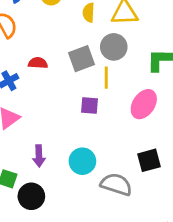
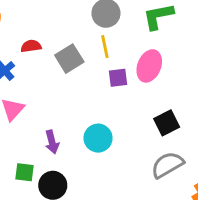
gray square: (82, 59) -> (69, 59), moved
purple square: (90, 106) -> (118, 78), moved
gray semicircle: (116, 184) -> (167, 165), moved, turned -36

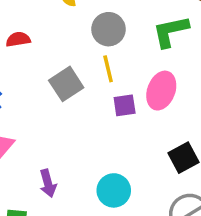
red semicircle: (31, 46) -> (18, 39), moved
cyan circle: (98, 138) -> (114, 190), moved

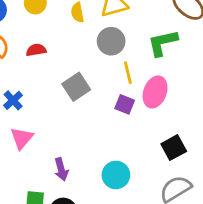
yellow line: (108, 69) -> (128, 73), moved
purple square: (125, 105) -> (125, 104), turned 30

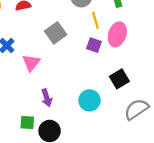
pink triangle: (22, 138) -> (31, 63), moved
black square: (174, 148) -> (119, 79), moved

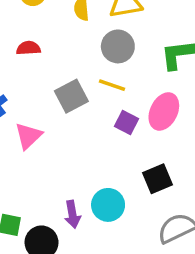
yellow line: (95, 20) -> (112, 85), moved, turned -63
purple arrow: (47, 98) -> (72, 214), moved

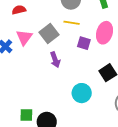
pink triangle: (28, 136) -> (24, 37), moved
purple arrow: (72, 214) -> (55, 60), moved

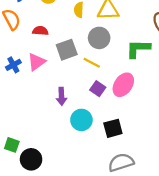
gray square: (49, 33) -> (67, 50), moved
cyan circle: (82, 93) -> (81, 120), moved

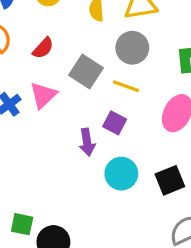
red semicircle: (40, 31) -> (43, 48), turned 136
gray square: (67, 50) -> (86, 71), turned -30
purple square: (98, 89) -> (115, 123), moved

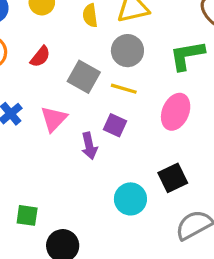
pink triangle: (43, 95) -> (54, 119), moved
cyan circle: (121, 174) -> (130, 199), moved
green square: (22, 224) -> (27, 215), moved

